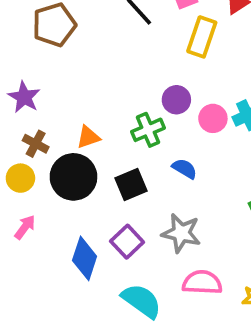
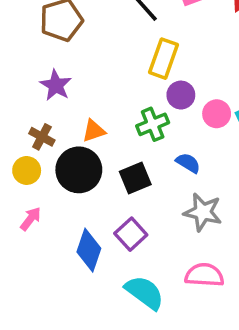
yellow rectangle: (202, 37) -> (164, 59), moved
purple star: (24, 97) -> (56, 85), moved
gray star: (181, 233) -> (203, 212), moved

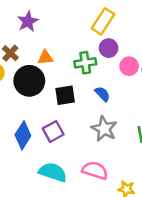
cyan semicircle: (145, 292) -> (53, 172), turned -32

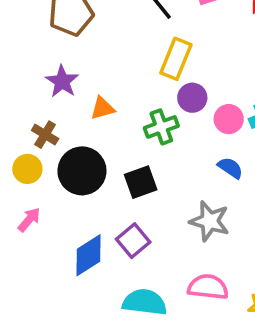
orange triangle: (45, 58) -> (102, 108), moved
blue semicircle: (102, 94) -> (230, 168), moved
blue diamond: (23, 135) -> (89, 255), turned 36

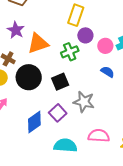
orange triangle: (102, 108) -> (38, 43), size x1.6
gray star: (210, 221) -> (84, 102), moved

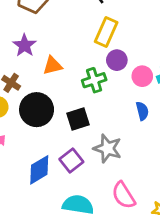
orange triangle: (38, 43) -> (53, 65), size x0.7
blue semicircle: (107, 72) -> (142, 111), turned 40
pink semicircle: (99, 136) -> (124, 195), turned -130

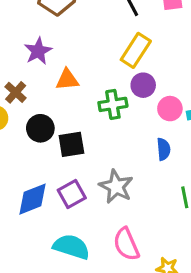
black circle: (37, 110) -> (40, 128), size x0.7
black square: (78, 119) -> (71, 144), moved

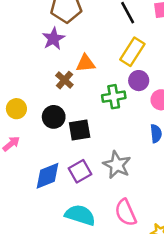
purple star: (38, 51) -> (53, 39), moved
orange triangle: (67, 80) -> (86, 63), moved
brown cross: (16, 92) -> (64, 80), moved

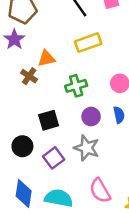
yellow rectangle: (132, 52) -> (88, 43), turned 45
purple circle: (139, 81) -> (91, 117), moved
black circle: (54, 117) -> (22, 146), moved
blue diamond: (48, 176) -> (24, 194), moved, turned -52

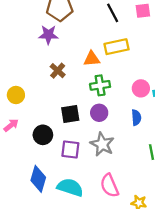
purple star: (14, 39) -> (48, 35), turned 30
orange triangle: (47, 58) -> (92, 59), moved
purple circle: (91, 117) -> (99, 113), moved
purple square: (54, 158) -> (70, 150), turned 36

